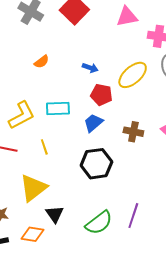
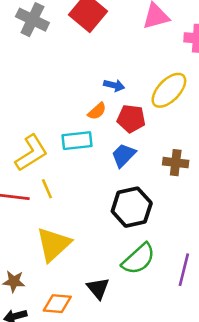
orange semicircle: (42, 62) -> (97, 111), moved
yellow line: (44, 147) -> (47, 189), moved
black triangle: (55, 214) -> (98, 288), moved
green semicircle: (99, 223) -> (138, 259), moved

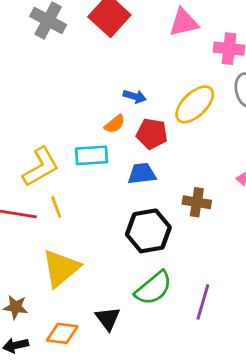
blue trapezoid: (124, 155) -> (142, 174), turned 36
brown cross: (176, 163) -> (197, 202), moved

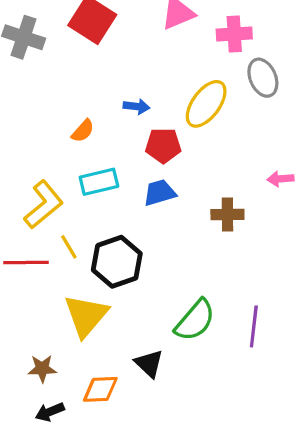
orange semicircle: (115, 124) -> (83, 131), moved
black hexagon: (148, 231) -> (117, 262), moved

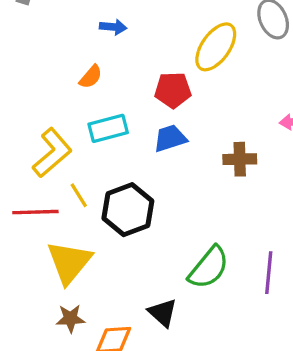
blue arrow: (137, 106) -> (113, 27), moved
yellow triangle: (86, 316) -> (69, 262), moved
brown star: (42, 369) -> (70, 318), moved

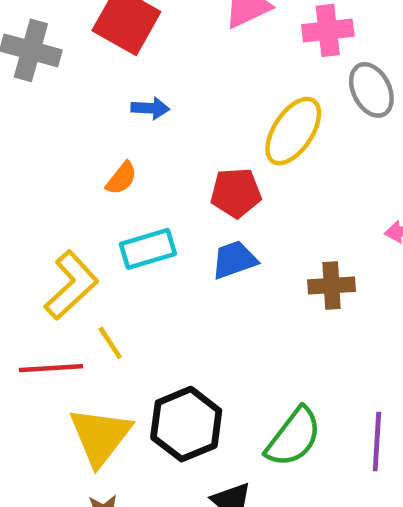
black hexagon: (128, 210) -> (186, 424), moved

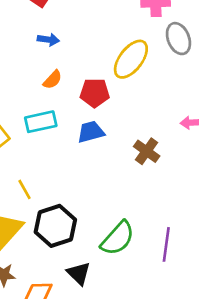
orange semicircle: (121, 178) -> (53, 80), moved
brown cross: (332, 286) -> (147, 151), turned 35
yellow line: (110, 343) -> (25, 189), moved

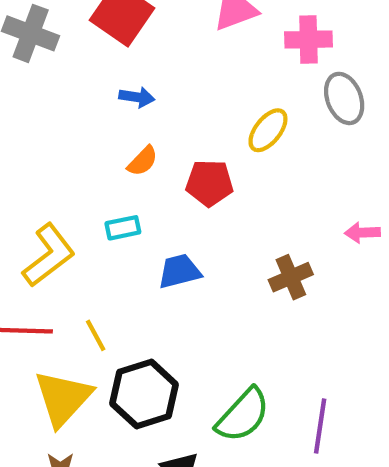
yellow ellipse: (131, 59) -> (268, 130), size x0.7
cyan rectangle: (41, 122) -> (123, 228), size x0.7
blue trapezoid: (91, 132) -> (180, 271), moved
brown cross: (147, 151) -> (291, 277), turned 30

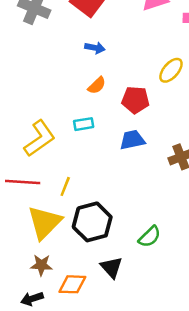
blue trapezoid: (180, 271) -> (132, 140), moved
yellow line: (96, 335) -> (65, 186), turned 48
green semicircle: (243, 415) -> (150, 237), size x0.7

